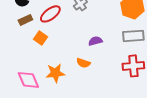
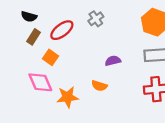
brown rectangle: (25, 20) -> (33, 37), turned -32
pink diamond: (28, 80) -> (40, 82), moved

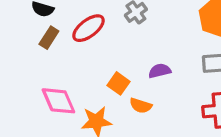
orange square: (51, 57) -> (119, 83), moved

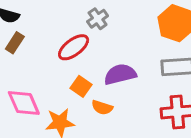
red ellipse: (88, 28) -> (74, 47), moved
purple semicircle: (160, 71) -> (120, 74), size x1.5

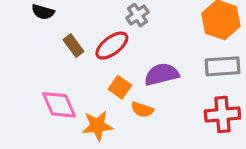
brown rectangle: (15, 43) -> (73, 46), moved, turned -70

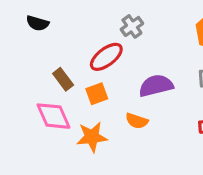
brown rectangle: (73, 46) -> (63, 79), moved
orange square: (120, 87) -> (97, 94), moved, turned 35

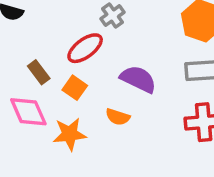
purple semicircle: (156, 86) -> (138, 79), turned 40
orange square: (97, 94) -> (75, 88), turned -35

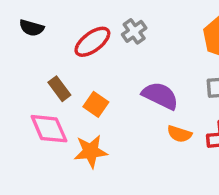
red ellipse: (85, 48) -> (92, 42), moved
orange semicircle: (118, 117) -> (179, 134), moved

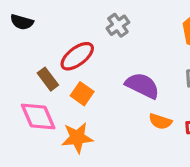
red ellipse: (92, 42) -> (77, 56), moved

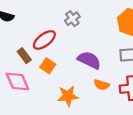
orange star: (77, 138) -> (68, 96), moved

